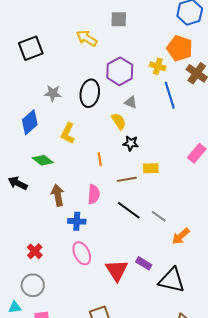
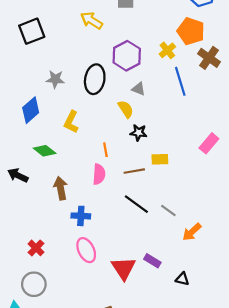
yellow cross: (158, 66) -> (167, 50), turned 35
pink semicircle: (94, 194) -> (99, 174), moved
black triangle: (172, 280) -> (182, 279), size x0.5

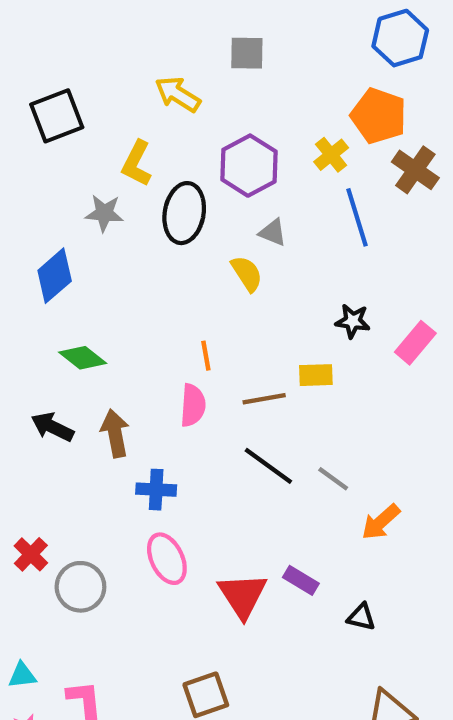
yellow L-shape: (71, 122) -> (137, 163), moved
black star: (139, 133) -> (353, 321), moved
black arrow: (18, 175) -> (52, 427), moved
red cross: (36, 248) -> (31, 554), moved
gray circle: (34, 284) -> (80, 587), moved

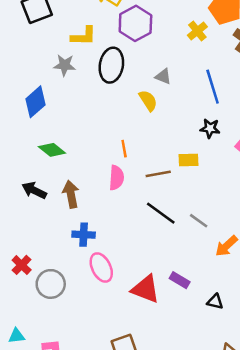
yellow L-shape: (137, 163) -> (84, 36), turned -116
purple hexagon: (249, 166) -> (135, 23), moved
blue line: (357, 217) -> (213, 87), moved
blue cross: (156, 490) -> (84, 235), moved
red triangle: (243, 595) -> (146, 289), turned -36

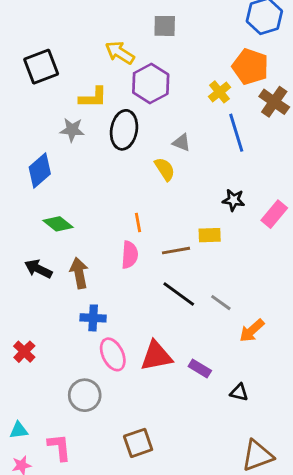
blue line: (213, 87) -> (236, 133), moved
gray circle: (51, 284) -> (85, 395), moved
red triangle: (146, 289) -> (156, 356), moved, turned -32

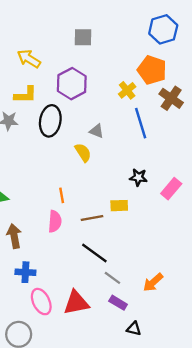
yellow arrow: (120, 53) -> (29, 59), moved
gray line: (221, 303) -> (112, 278), moved
purple rectangle: (200, 368) -> (118, 303), moved
black triangle: (239, 392) -> (134, 329), moved

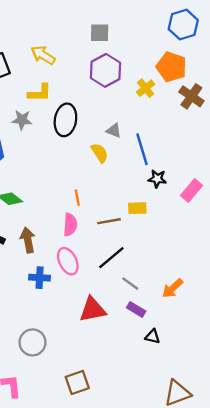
purple hexagon: (72, 84) -> (105, 70), moved
blue line: (141, 123) -> (142, 149), moved
black line: (94, 253) -> (111, 258), turned -76
pink ellipse: (41, 302) -> (68, 261), moved

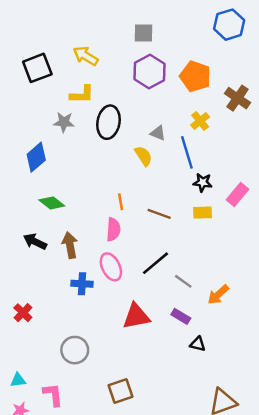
orange pentagon: (171, 67) -> (195, 76), moved
yellow cross: (146, 88) -> (200, 121), moved
yellow rectangle: (137, 208) -> (203, 213), moved
brown line: (109, 221) -> (159, 214), moved, turned 30
gray line: (130, 284) -> (183, 281), moved

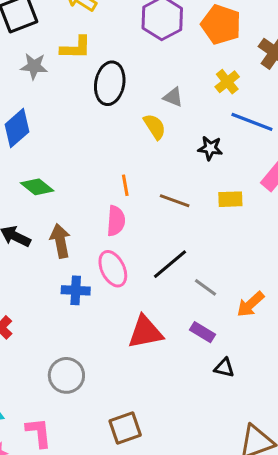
gray star: (64, 122) -> (34, 66), moved
blue line: (187, 152) -> (252, 122), moved, turned -52
black star: (203, 182) -> (210, 148), moved

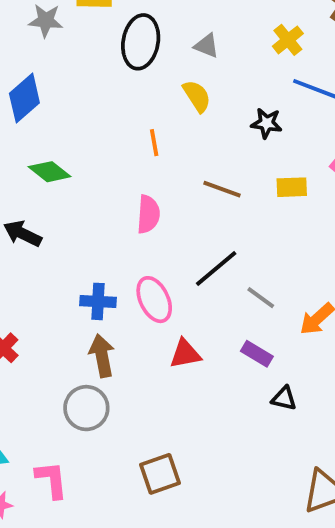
gray triangle: (173, 97) -> (206, 46), moved
orange line: (125, 185) -> (154, 143), moved
brown arrow: (60, 241) -> (102, 356), moved
pink ellipse: (113, 269) -> (154, 300), moved
red triangle: (145, 332) -> (185, 354), size x0.7

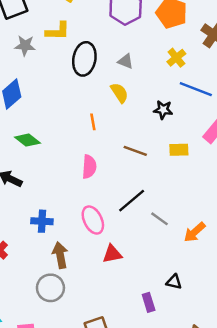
blue cross: (98, 301) -> (42, 221), moved
purple rectangle: (257, 354) -> (149, 302), moved, turned 42

